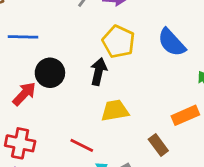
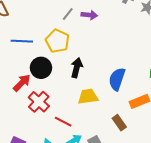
yellow pentagon: (119, 42) -> (57, 41), moved
blue semicircle: (172, 42) -> (117, 79), moved, turned 60
red cross: (20, 143) -> (39, 102), moved, turned 30

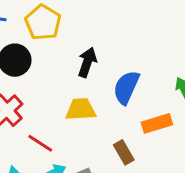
black arrow: (77, 68) -> (87, 62), moved

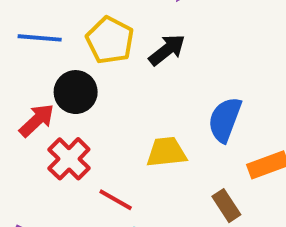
black arrow: (87, 62) -> (167, 50), moved, turned 36

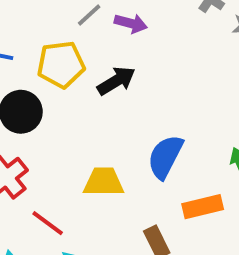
yellow pentagon: (110, 40) -> (61, 64), turned 30

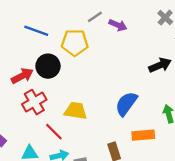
black arrow: (116, 81) -> (160, 65), moved
yellow trapezoid: (104, 182) -> (76, 111), moved

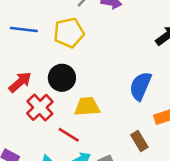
black circle: (48, 66) -> (62, 78), moved

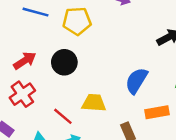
red cross: (40, 107) -> (22, 94), moved
yellow trapezoid: (87, 107) -> (94, 103), moved

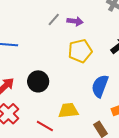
yellow pentagon: (77, 21) -> (80, 51), moved

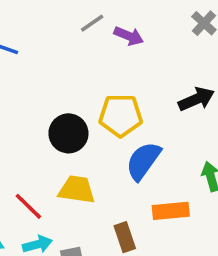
yellow pentagon: (80, 51) -> (121, 115), moved
black circle: (38, 81) -> (68, 133), moved

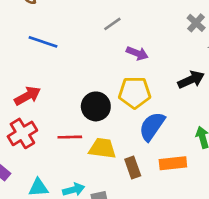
purple arrow: (129, 36) -> (137, 53), moved
red line: (28, 206) -> (70, 137), moved, turned -45
brown rectangle: (125, 237) -> (133, 167), moved

